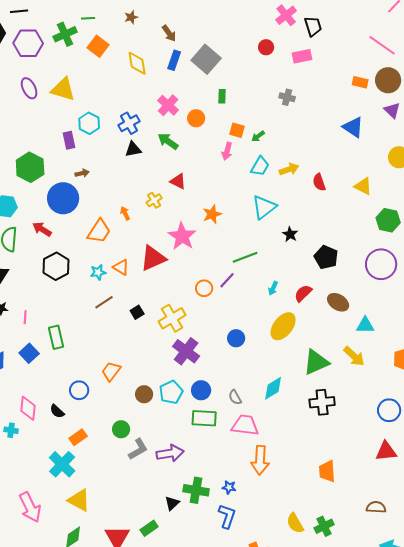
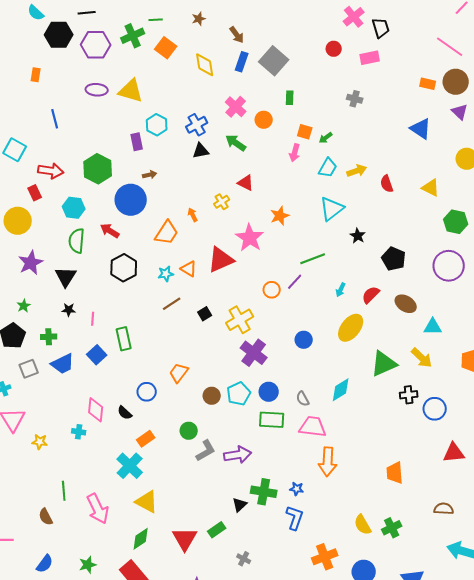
purple ellipse: (29, 88) -> (97, 90), turned -60
black cross: (322, 402) -> (409, 395), moved, size x0.7
blue circle: (389, 410) -> (435, 409), moved

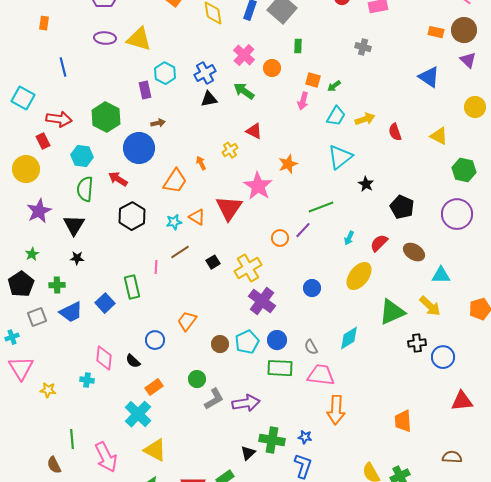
red triangle: (221, 260) -> (229, 208), turned -32
pink line: (93, 319) -> (156, 267), moved

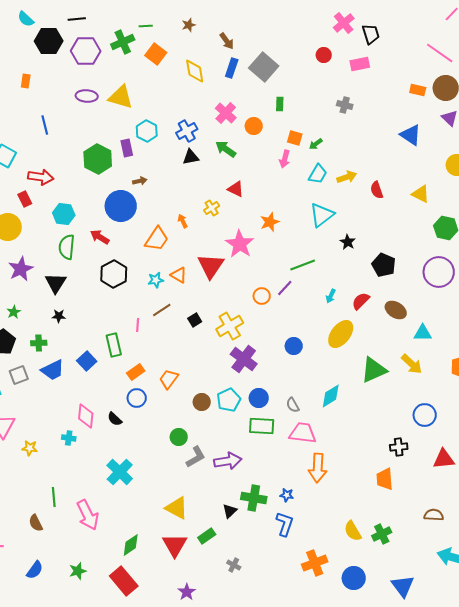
green hexagon: (106, 117) -> (98, 159), moved
black cross: (417, 343) -> (399, 447), moved
orange rectangle: (154, 387) -> (136, 372), moved
yellow triangle: (155, 450) -> (177, 508), moved

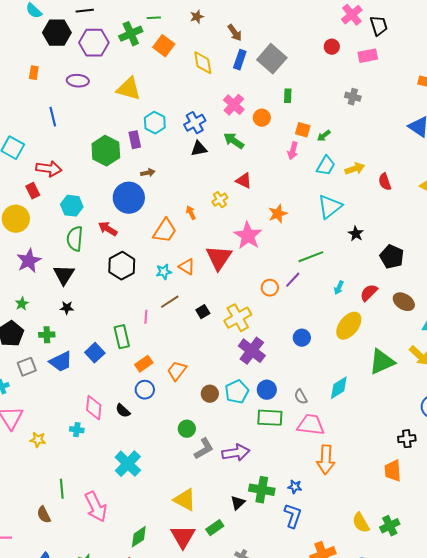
purple ellipse: (87, 96) -> (78, 81), moved

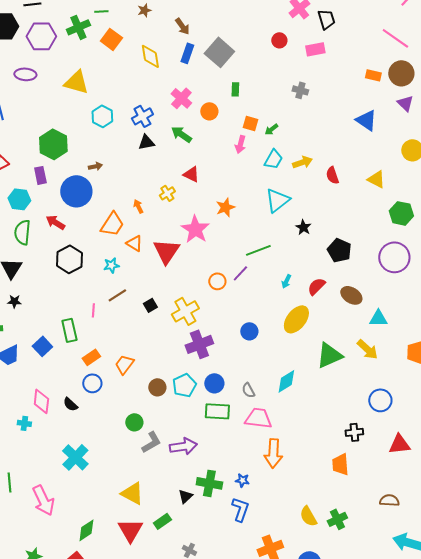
purple rectangle: (135, 140) -> (40, 175), moved
orange triangle: (187, 267) -> (134, 243), moved
purple cross: (252, 351) -> (199, 344), turned 32

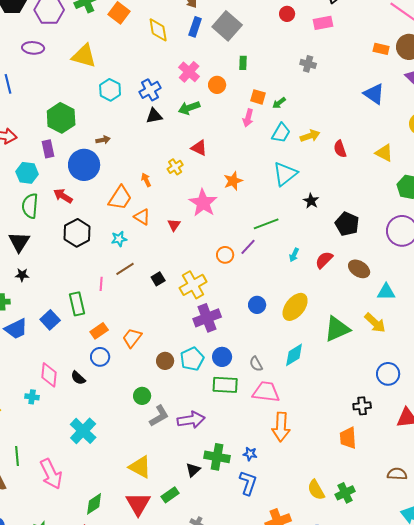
green arrow: (181, 134) -> (189, 108), turned -55
red triangle: (166, 251) -> (174, 225), size x0.5
yellow ellipse: (296, 319) -> (295, 307), moved

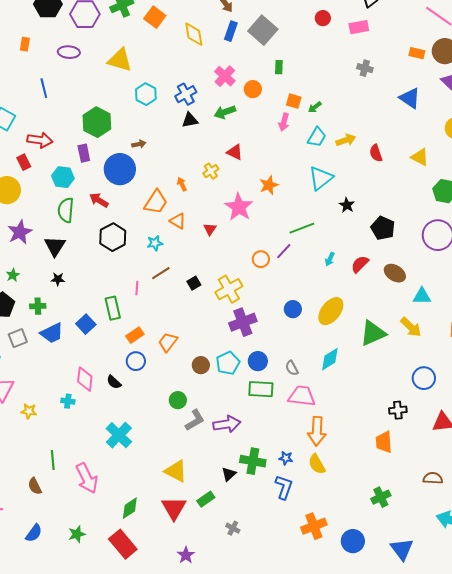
gray cross: (308, 64) -> (365, 68), moved
yellow semicircle: (316, 490) -> (317, 464), moved

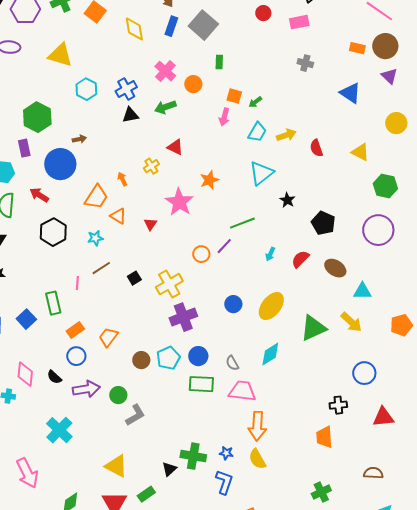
purple arrow: (227, 424) -> (86, 389), moved

